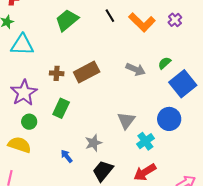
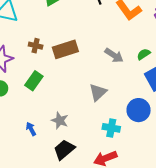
gray triangle: (126, 120) -> (98, 92), moved
cyan cross: (145, 141) -> (111, 128), turned 36
gray star: (93, 143) -> (60, 120), turned 30

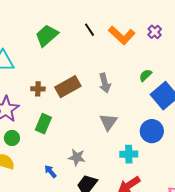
gray arrow: (114, 55) -> (105, 83), moved, turned 54

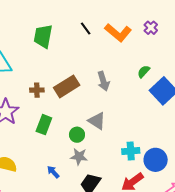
green trapezoid: (47, 35) -> (43, 36), turned -35
gray triangle: (108, 122) -> (97, 121), moved, turned -30
blue circle: (152, 131) -> (156, 160), moved
green circle: (12, 138) -> (77, 135), moved

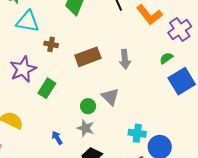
purple cross: (151, 28) -> (180, 30), moved, size x1.6
brown cross: (37, 90) -> (51, 44), moved
green rectangle: (44, 125) -> (47, 88), moved

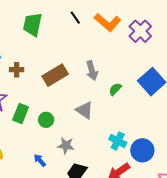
green semicircle: (166, 58) -> (115, 89), moved
green circle: (88, 106) -> (46, 120), moved
cyan cross: (137, 133) -> (118, 141), turned 30

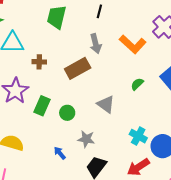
black line: (75, 18) -> (99, 11), turned 48
orange L-shape: (108, 22) -> (133, 44), moved
gray arrow: (92, 71) -> (96, 44), moved

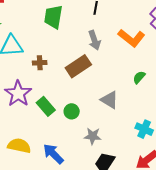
green rectangle: (42, 106) -> (46, 106), turned -60
blue arrow: (60, 153) -> (53, 154), moved, size x1.6

